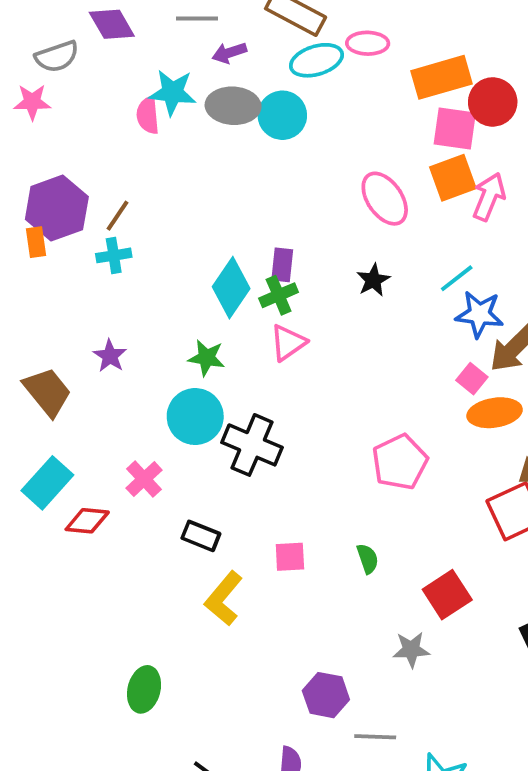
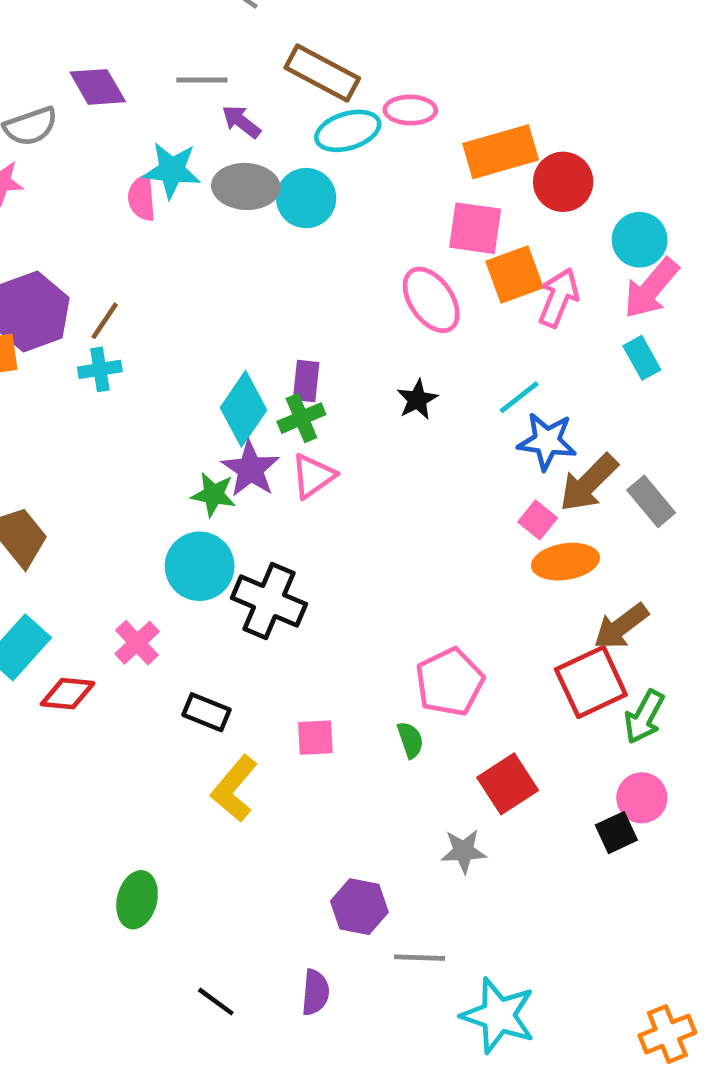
purple arrow: (229, 53) -> (241, 122), turned 56
pink square: (455, 128) -> (475, 228), moved
purple star: (110, 356) -> (251, 469), moved, size x1.4
pink pentagon: (400, 462) -> (450, 682), moved

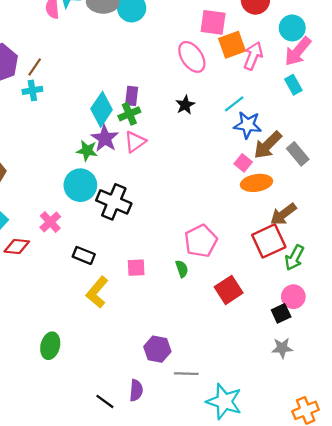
gray star: (464, 851) -> (282, 348), moved
black line: (216, 1002) -> (105, 401), moved

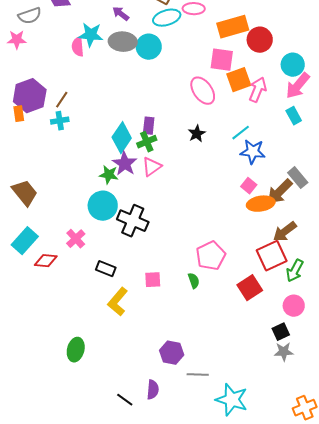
brown arrow: (268, 145) -> (280, 192), moved
red square: (229, 290) -> (250, 288), moved
black square: (281, 313) -> (281, 332), moved

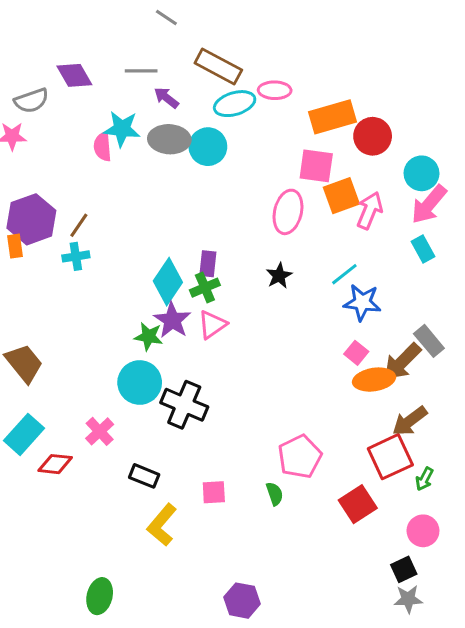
pink ellipse: (203, 91) -> (288, 212), turned 48
green arrow: (295, 271) -> (424, 479), size x0.7

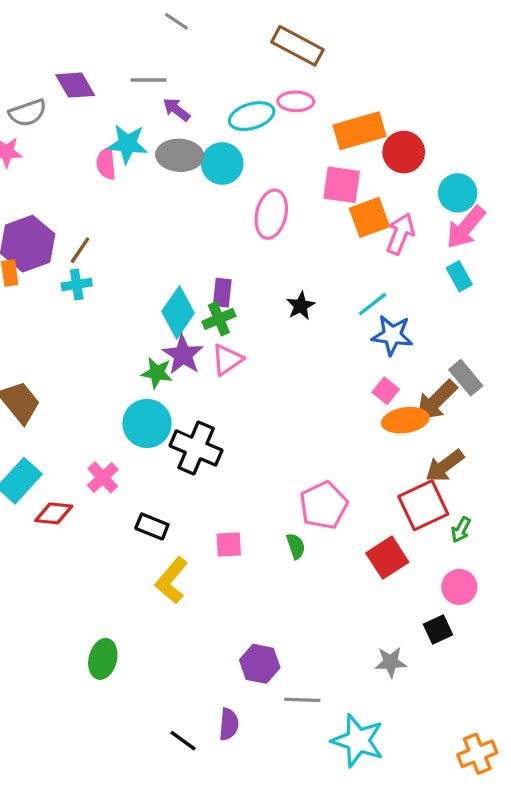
brown rectangle: (218, 67) -> (297, 46), moved
pink ellipse: (288, 212) -> (271, 214), moved
gray star: (408, 599) -> (391, 662), moved

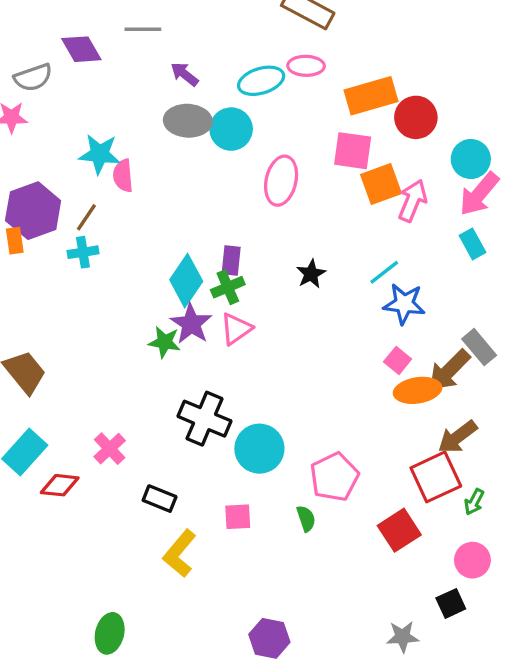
gray line: (149, 80) -> (143, 29), moved
cyan star: (127, 144) -> (100, 154), moved
pink semicircle: (106, 163) -> (123, 176), moved
cyan circle: (147, 423) -> (259, 449), moved

